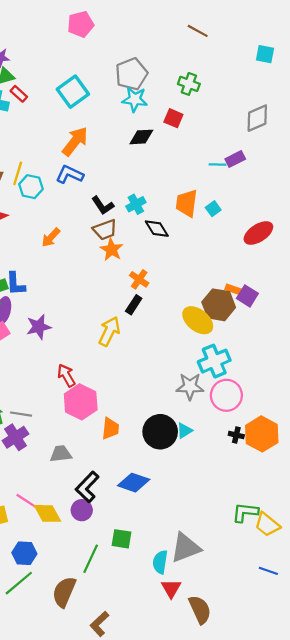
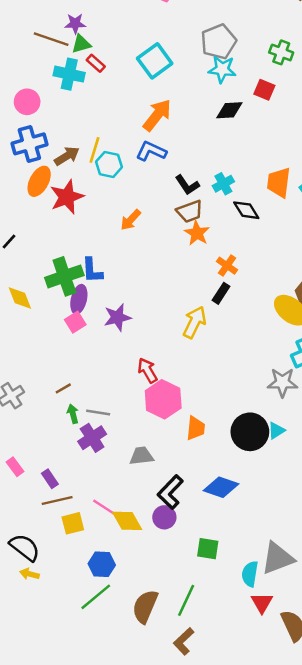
green line: (91, 559) -> (186, 600), moved

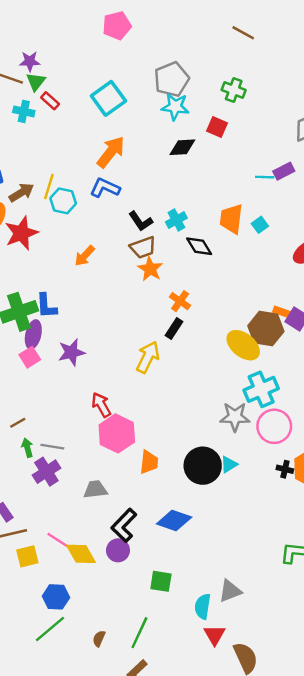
green triangle: (81, 44) -> (36, 82), turned -36
cyan cross: (69, 74) -> (24, 111), size x0.7
gray triangle: (278, 558) -> (230, 591), size x0.7
brown semicircle: (145, 606) -> (99, 639), size x0.5

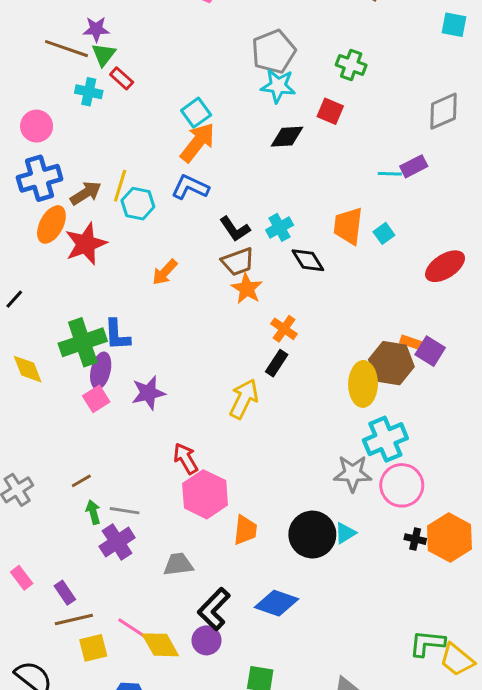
cyan square: (108, 98) -> (196, 113), moved, size x0.7
yellow ellipse: (243, 345) -> (363, 384), turned 52

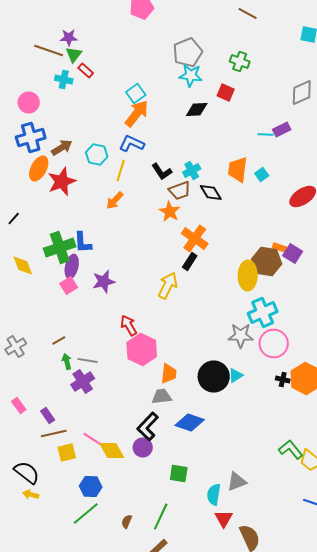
yellow line: (120, 186) -> (121, 170), moved
brown trapezoid: (238, 262) -> (180, 190), moved
orange cross: (284, 329) -> (195, 238), size x1.5
gray trapezoid: (178, 564) -> (162, 396), moved
green L-shape: (427, 643) -> (291, 450), turned 45

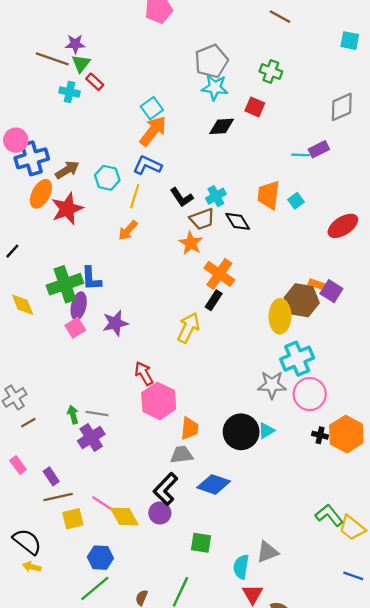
pink circle: (29, 102) -> (16, 140), moved
brown line: (59, 340) -> (28, 423), moved

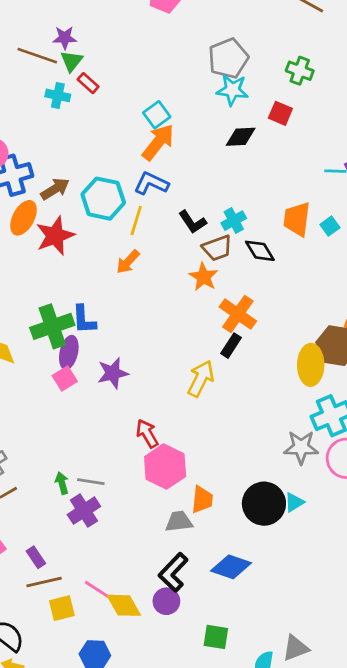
cyan hexagon: (107, 178) -> (103, 199), size x1.4
gray trapezoid: (182, 455) -> (179, 522), moved

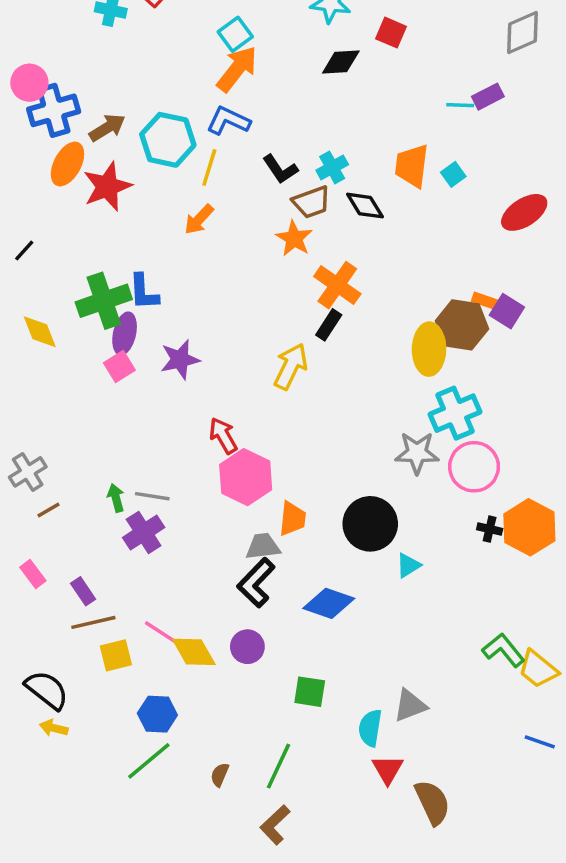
cyan triangle: (294, 502) -> (408, 565), moved
black L-shape: (173, 572) -> (256, 583), moved

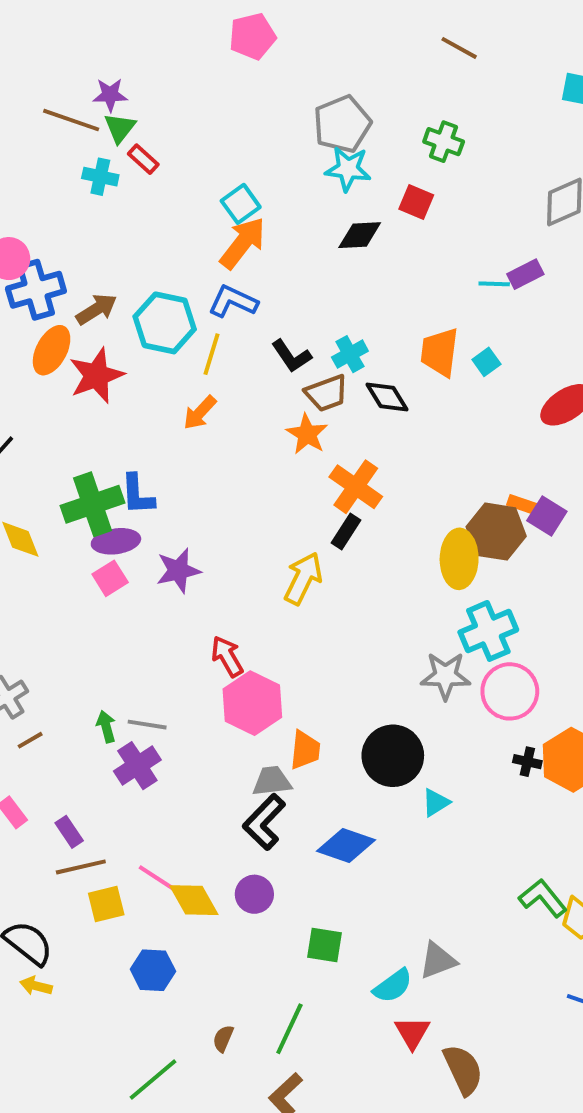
purple ellipse: (125, 334) -> (116, 541), turned 69
cyan semicircle: (370, 728) -> (393, 986), turned -135
green line: (149, 761) -> (153, 1079), moved

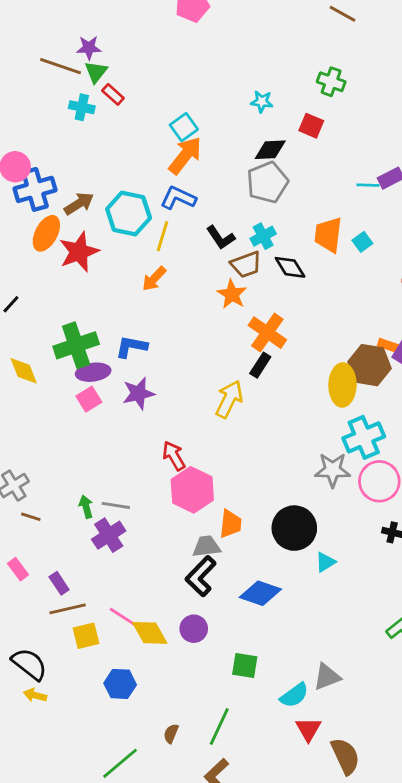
gray pentagon: (342, 124) -> (267, 182), moved
cyan star: (348, 169) -> (262, 102), size x0.7
blue L-shape: (137, 494) -> (131, 347), moved, turned 104
brown line: (30, 740) -> (31, 517), turned 48

